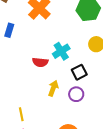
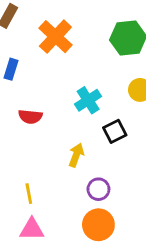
red semicircle: (40, 62) -> (30, 117), moved
purple circle: (76, 94) -> (98, 189), moved

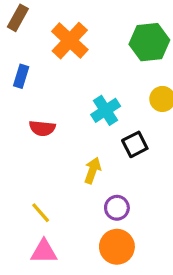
yellow line: (29, 194) -> (41, 213), turned -30

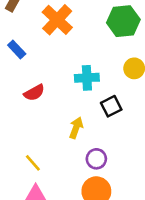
blue rectangle: (21, 76) -> (17, 49), turned -60
cyan cross: (106, 110) -> (87, 78), turned 30
red semicircle: (42, 128) -> (34, 93), turned -35

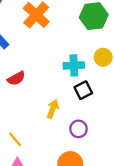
cyan cross: (87, 78) -> (74, 65), moved
purple circle: (96, 159) -> (78, 129), moved

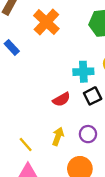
red semicircle: (16, 78) -> (61, 99), moved
yellow arrow: (53, 109) -> (58, 136), moved

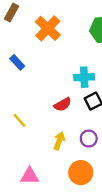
blue rectangle: (12, 47) -> (17, 62), moved
yellow line: (26, 144) -> (19, 120), moved

